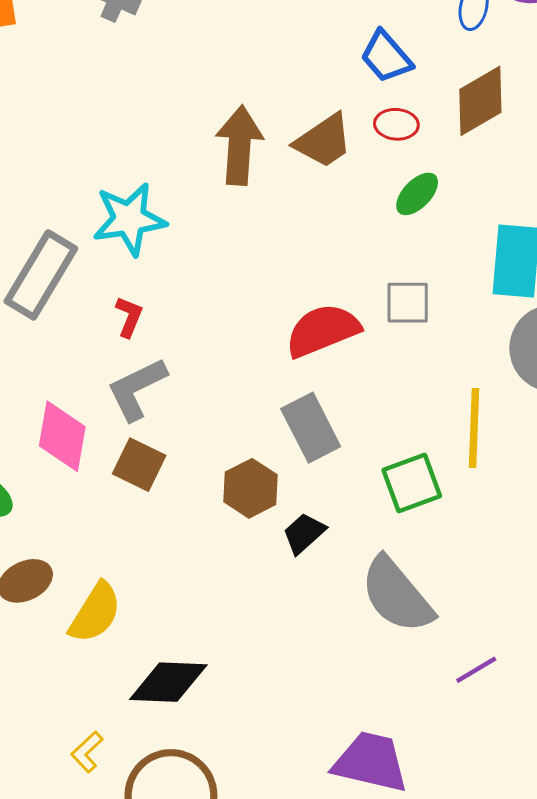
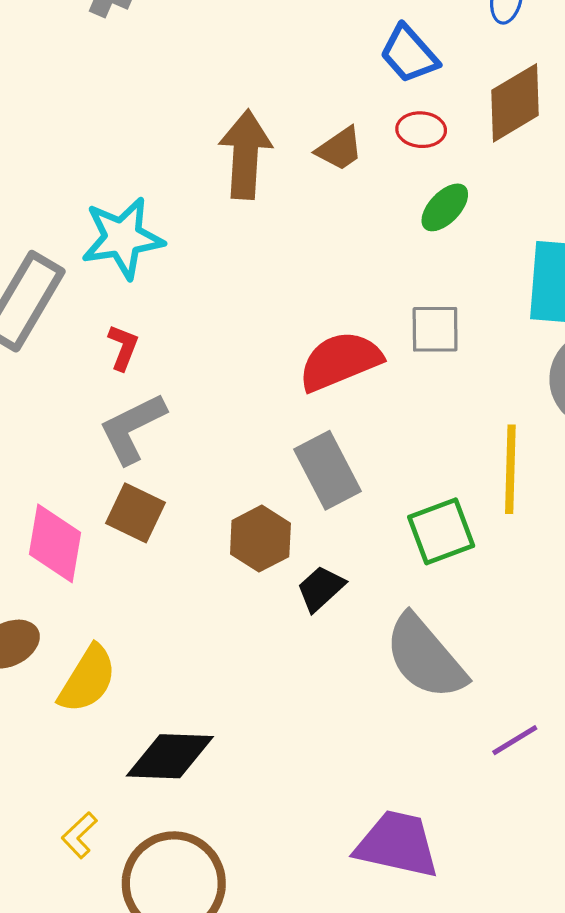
brown trapezoid: (324, 141) -> (340, 149), size x0.7
pink diamond: (62, 436) -> (55, 543), moved

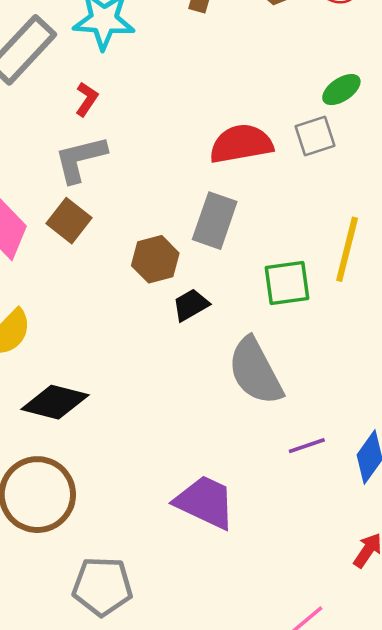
green ellipse: (445, 207) -> (341, 90), moved
gray square: (435, 329) -> (315, 136), turned -30
gray rectangle: (328, 470) -> (215, 221), turned 34

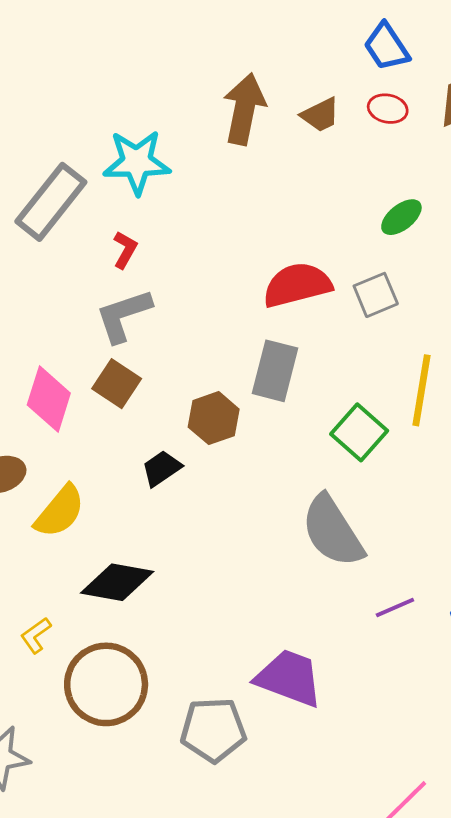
gray square: (315, 136) -> (376, 295), moved
green square: (287, 283) -> (359, 432), turned -36
black trapezoid: (191, 305) -> (162, 468), moved
gray pentagon: (102, 586) -> (213, 730), moved

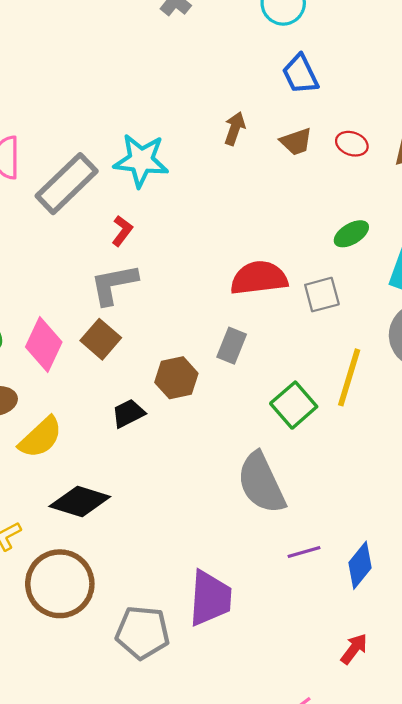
blue trapezoid: (386, 47) -> (300, 74), moved
brown arrow: (244, 109) -> (235, 129), size x0.6
gray rectangle: (275, 371) -> (232, 346), size x0.7
purple trapezoid: (289, 678) -> (210, 598), turned 66

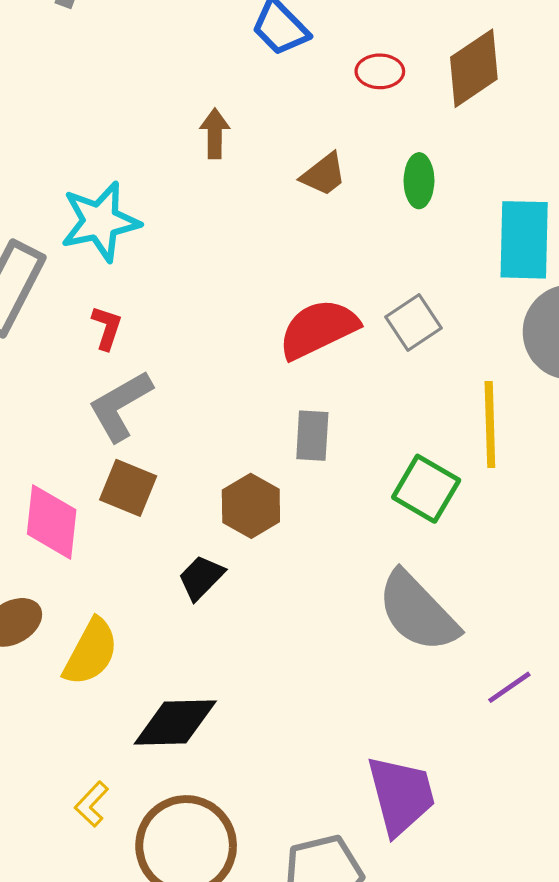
brown trapezoid: (296, 142) -> (324, 174), moved
red ellipse: (352, 144) -> (380, 71), moved
green ellipse: (351, 234) -> (419, 181), moved, turned -40

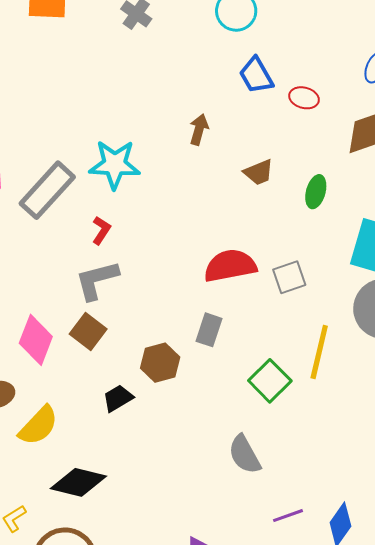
red ellipse: (380, 71) -> (304, 98), moved
gray semicircle: (418, 612) -> (245, 454), size x0.7

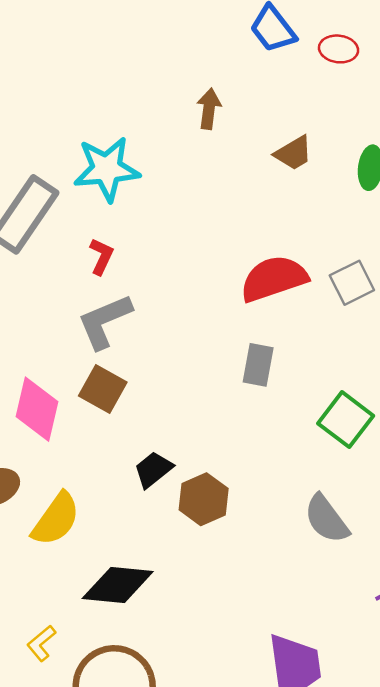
brown hexagon: (160, 363) -> (204, 499), moved

